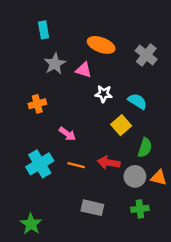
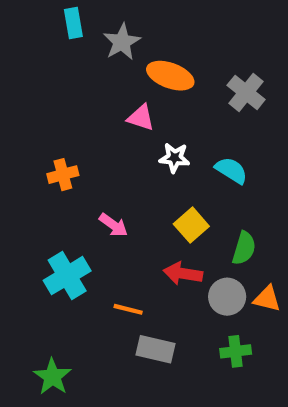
cyan rectangle: (44, 30) -> (73, 23), moved
gray star: (55, 64) -> (122, 42), moved
yellow square: (121, 125) -> (191, 225), moved
orange line: (76, 165) -> (128, 309), moved

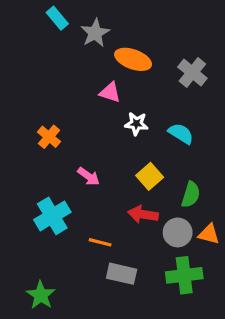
cyan rectangle: (73, 23) -> (57, 18), turned -30
orange cross: (63, 175) -> (49, 137), turned -35
green cross: (236, 351) -> (184, 275), size x1.5

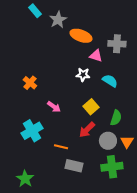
gray cross: (192, 73) -> (117, 44), turned -36
pink triangle: (110, 92) -> (96, 56), moved
red arrow: (143, 214) -> (87, 130), turned -54
orange triangle: (209, 234) -> (127, 142), turned 48

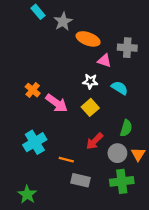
pink arrow: (54, 107) -> (57, 103), moved, size x1.5
yellow square: (91, 107) -> (90, 107), moved

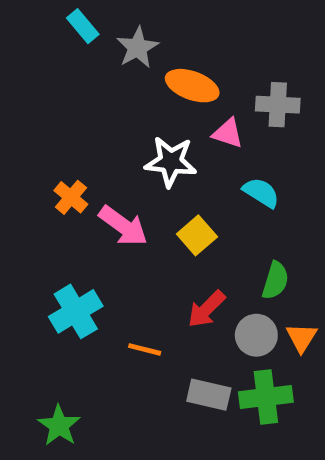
white star: (90, 81) -> (171, 162), moved, size x1.5
gray rectangle: (80, 180) -> (209, 395), moved

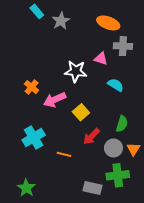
orange ellipse: (192, 86) -> (108, 23), moved
pink arrow: (123, 226) -> (55, 100), turned 120
yellow square: (197, 235) -> (81, 112), moved
gray rectangle: (209, 395) -> (92, 188), moved

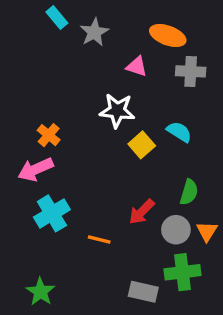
pink triangle: (101, 59) -> (137, 67), moved
pink arrow: (55, 100) -> (36, 169), moved
yellow square: (81, 112) -> (142, 145), moved

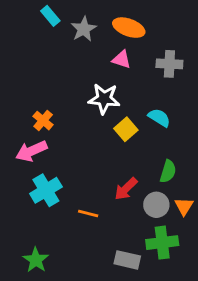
orange ellipse: (168, 36) -> (129, 28), moved

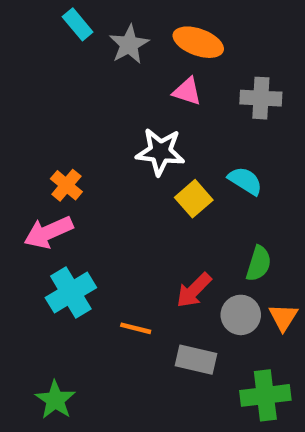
green cross: (162, 243) -> (265, 395), moved
gray rectangle: (127, 260) -> (196, 360), moved

